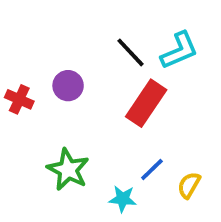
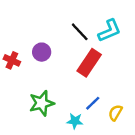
green star: (68, 170) -> (42, 103), turned 30

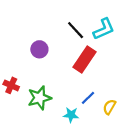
red cross: (12, 60) -> (11, 85), moved

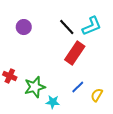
purple circle: (39, 49) -> (24, 27), moved
cyan star: (71, 115) -> (53, 102), moved

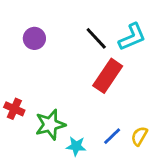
blue line: (78, 87) -> (112, 136), moved

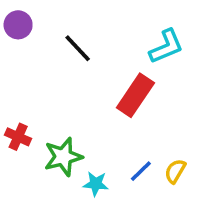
purple circle: (34, 38) -> (18, 25), moved
black line: (96, 38) -> (78, 48), moved

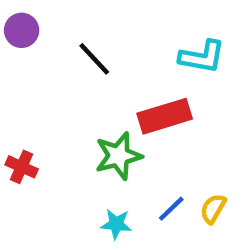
cyan L-shape: (166, 47) -> (202, 57), turned 33
red rectangle: (135, 95) -> (165, 116), turned 39
green star: (63, 157) -> (118, 156), moved

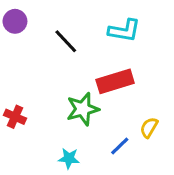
cyan L-shape: (202, 57) -> (124, 31), moved
yellow semicircle: (213, 209) -> (149, 128), moved
cyan star: (116, 224) -> (69, 158), moved

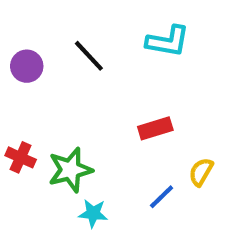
purple circle: (15, 21) -> (27, 66), moved
red rectangle: (115, 81) -> (155, 128), moved, size x0.7
green star: (83, 109) -> (70, 170), moved

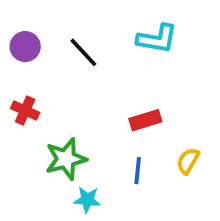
purple circle: (27, 66) -> (25, 47), moved
red cross: (21, 157) -> (25, 110), moved
blue line: (162, 197) -> (138, 171), moved, turned -40

